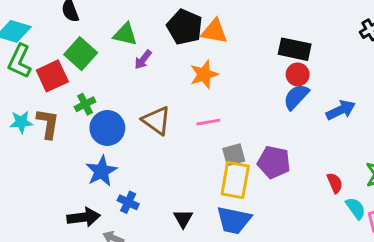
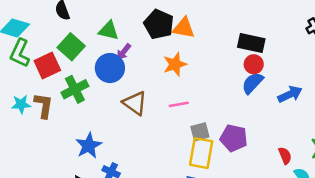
green cross: (85, 104) -> (75, 89), size x1.5
blue circle: (107, 128) -> (110, 68), moved

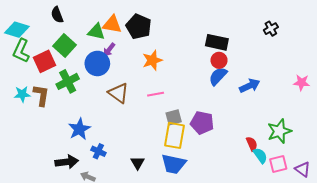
orange triangle: (184, 28) -> (112, 24), moved
red semicircle: (285, 156) -> (252, 144), moved

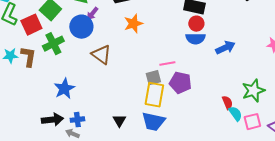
blue semicircle: (218, 76) -> (195, 39), turned -132
pink line: (156, 94) -> (167, 64), moved
blue cross: (98, 151) -> (77, 120), moved, turned -32

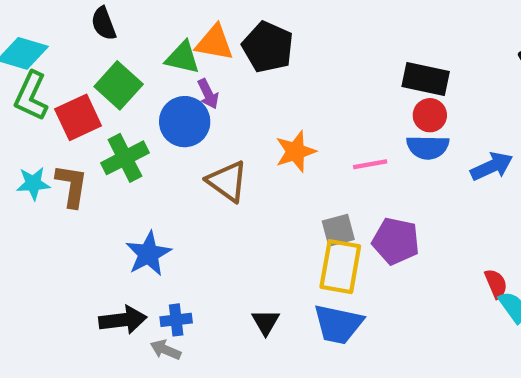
purple arrow: (92, 14) -> (208, 94), turned -64
orange star: (133, 24) -> (296, 151), moved
pink line: (167, 64) -> (370, 164), moved

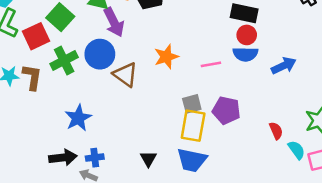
purple arrow: (208, 94) -> (114, 22), size x1.6
blue circle: (185, 122) -> (100, 54), moved
red semicircle: (496, 284) -> (276, 131), moved

